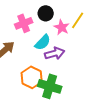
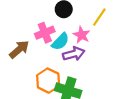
pink cross: (24, 23) -> (45, 33), moved
pink star: (62, 27) -> (82, 35), moved

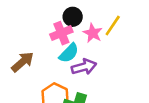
pink cross: (45, 33) -> (61, 33), moved
pink star: (82, 35) -> (93, 33), moved

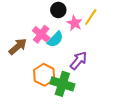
pink cross: (61, 33) -> (41, 34), moved, turned -30
purple arrow: (84, 67) -> (79, 61), moved, turned -36

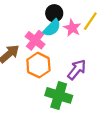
cyan semicircle: (55, 39) -> (52, 28), moved
orange hexagon: (44, 75) -> (38, 65), moved

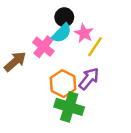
yellow line: (90, 21) -> (95, 47), moved
orange hexagon: (38, 65) -> (63, 84), moved

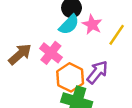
pink cross: (43, 47) -> (51, 53), moved
yellow line: (95, 47) -> (117, 35), moved

